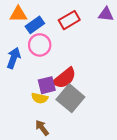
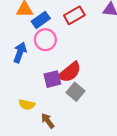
yellow semicircle: (40, 98) -> (27, 105), moved
gray square: (70, 98) -> (75, 92), size x0.7

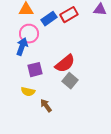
blue rectangle: (41, 20) -> (49, 19), moved
pink circle: (45, 40) -> (29, 34), moved
purple square: (52, 79) -> (35, 70), moved

